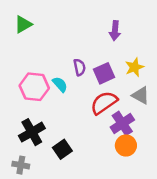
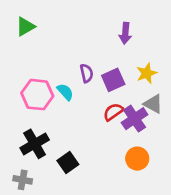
red semicircle: (104, 103) -> (113, 112), size x0.7
purple cross: (122, 123) -> (135, 119), moved

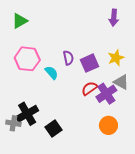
purple arrow: (125, 33) -> (114, 18), moved
pink hexagon: (37, 95) -> (27, 59), moved
gray cross: (23, 180) -> (13, 123), moved

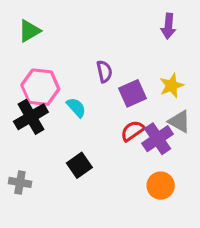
purple semicircle: (68, 58) -> (104, 71), moved
black cross: (27, 114) -> (31, 117), moved
black square: (54, 129) -> (79, 165), moved

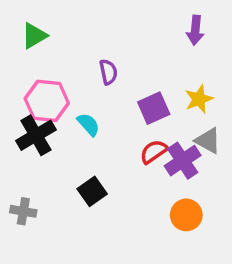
purple semicircle: (104, 71) -> (108, 72), moved

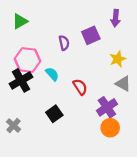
purple square: (154, 108) -> (91, 35), moved
red semicircle: (154, 152) -> (80, 87), moved, turned 91
purple cross: (183, 161) -> (107, 107), moved
gray cross: (23, 211) -> (14, 126), turned 32

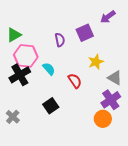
purple arrow: (116, 18) -> (108, 17), turned 49
green triangle: (20, 21) -> (14, 35), moved
yellow star: (118, 59) -> (96, 62), moved
purple cross: (107, 107) -> (111, 100), moved

